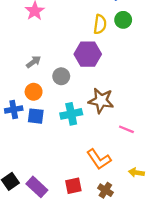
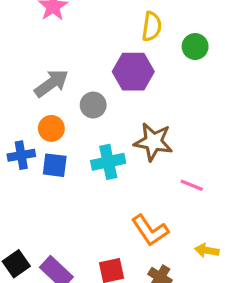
green circle: (123, 20) -> (195, 47), moved
gray arrow: (34, 62) -> (51, 83), size x1.5

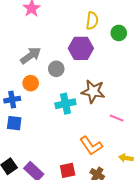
blue square: (55, 165) -> (14, 123), moved

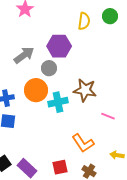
green circle: (119, 33) -> (110, 16), moved
purple hexagon: (81, 48) -> (59, 46), moved
orange circle: (31, 83) -> (36, 90), moved, size x1.5

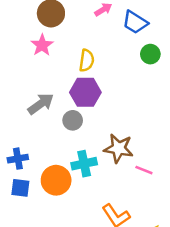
yellow semicircle: (84, 21) -> (87, 60), moved
orange circle: (36, 90) -> (56, 180), moved
pink line: (108, 116) -> (144, 170), moved

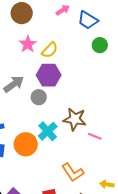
pink star: (42, 45) -> (28, 44), moved
yellow semicircle: (87, 60) -> (50, 50), turned 36
cyan cross: (84, 164) -> (48, 131), turned -30

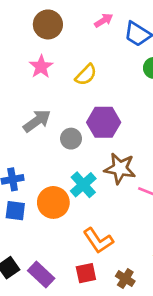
pink star: (28, 44) -> (41, 67), moved
purple hexagon: (49, 75) -> (104, 122), moved
orange L-shape: (73, 172) -> (98, 241), moved

